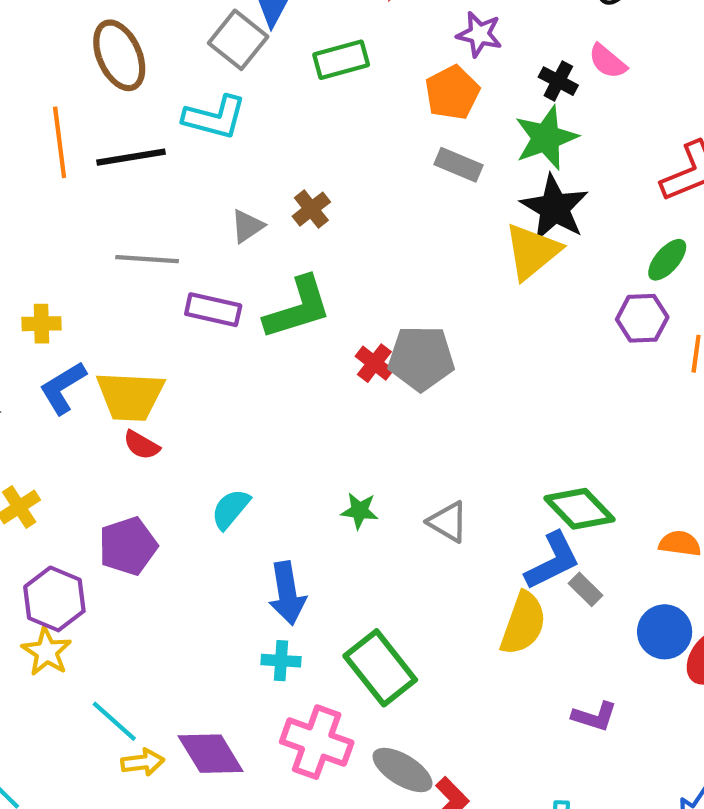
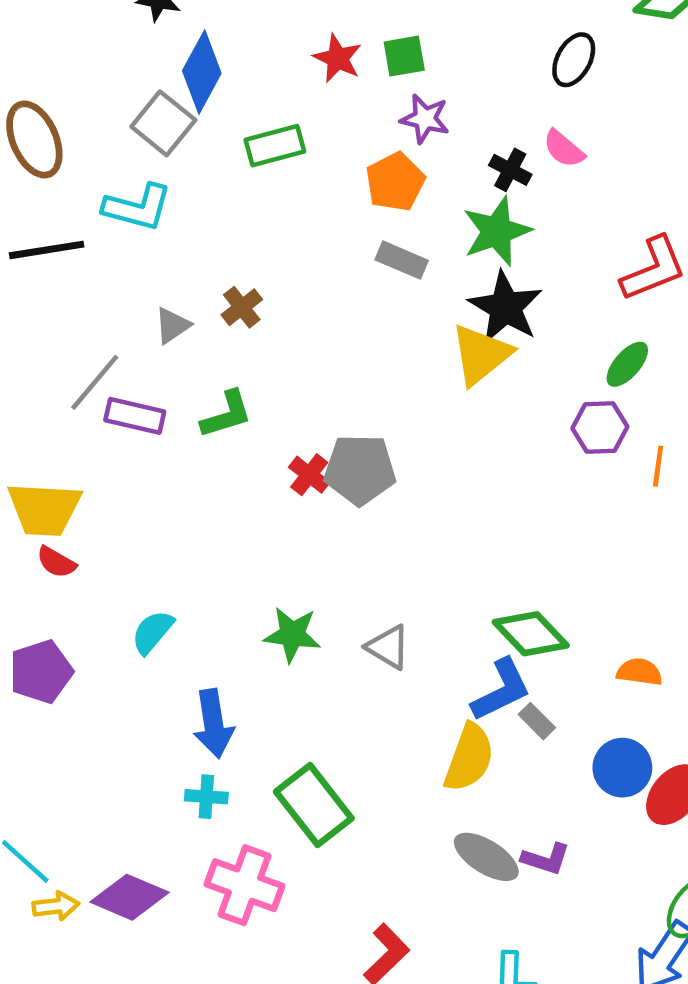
gray line: (147, 259) -> (95, 382), moved, turned -54
green L-shape: (298, 308) -> (227, 414), size x0.7
green star: (359, 511) -> (292, 635), size x1.4
purple diamond: (211, 754) -> (129, 897), turned -36
gray ellipse: (403, 770) -> (486, 857), moved

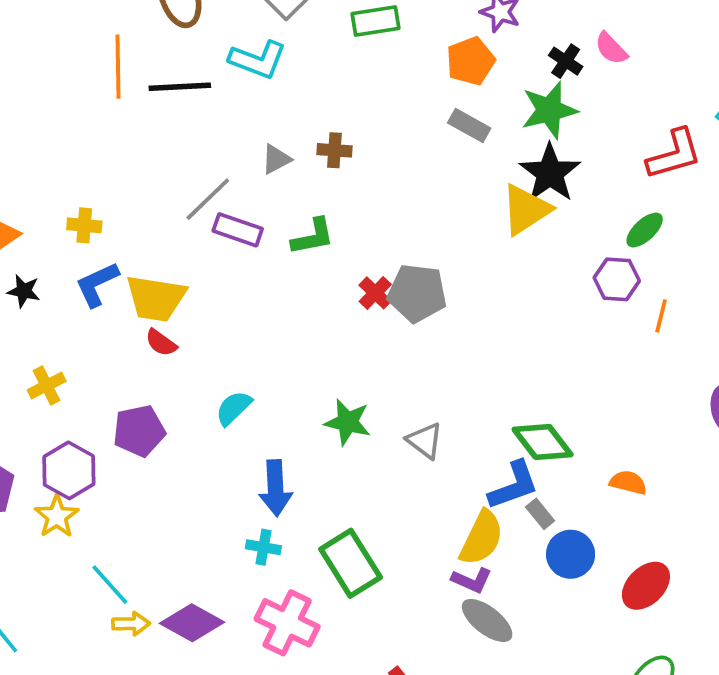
brown cross: (242, 307) -> (334, 150), turned 36
blue circle: (622, 768) -> (571, 554), moved
purple L-shape: (546, 859) -> (472, 580), moved

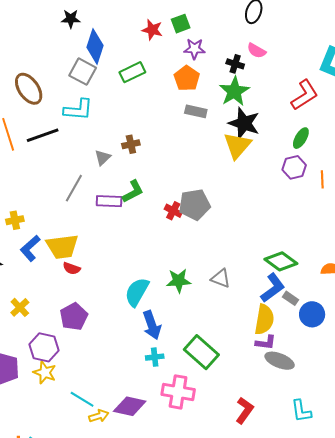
purple rectangle: (238, 230) -> (109, 201), moved
cyan semicircle: (234, 408) -> (137, 292), moved, size x1.4

